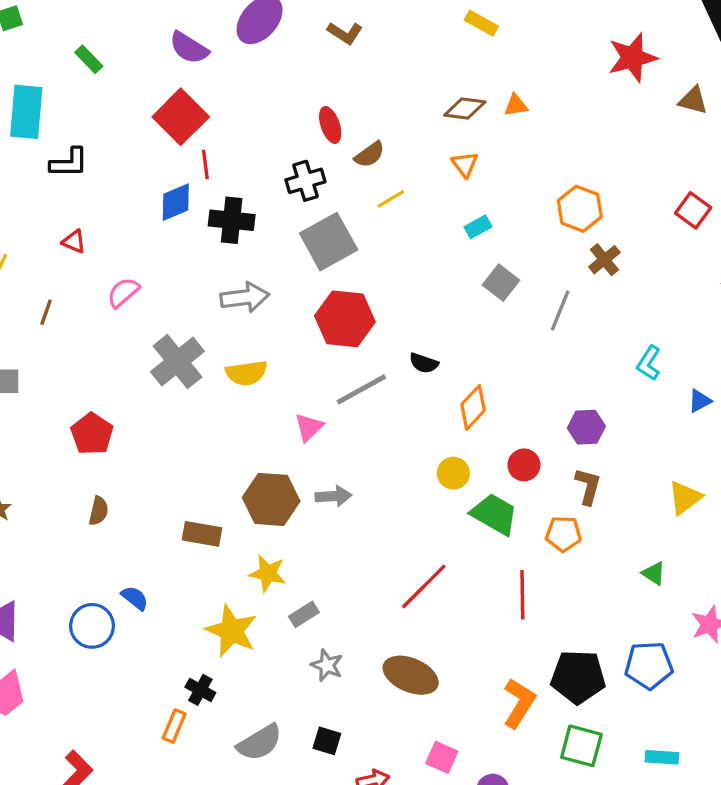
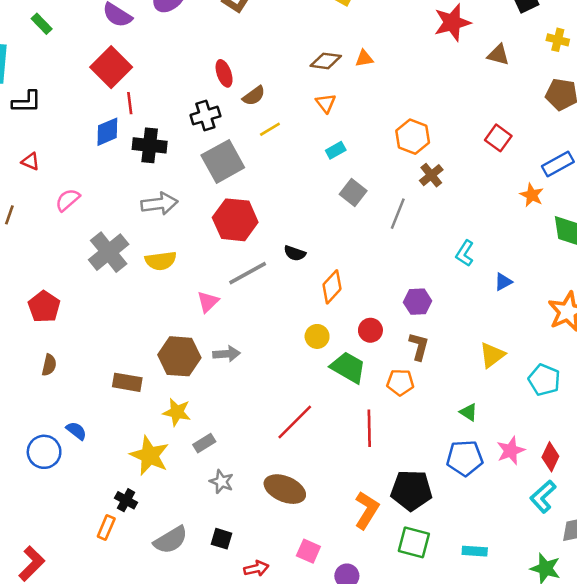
blue pentagon: (649, 665) -> (465, 458), moved

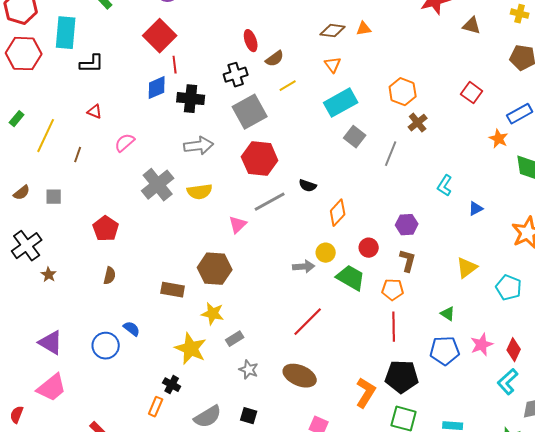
cyan rectangle: (336, 150) -> (341, 103), size x2.0
gray arrow: (227, 354) -> (304, 267), moved
red line: (369, 428) -> (394, 327), moved

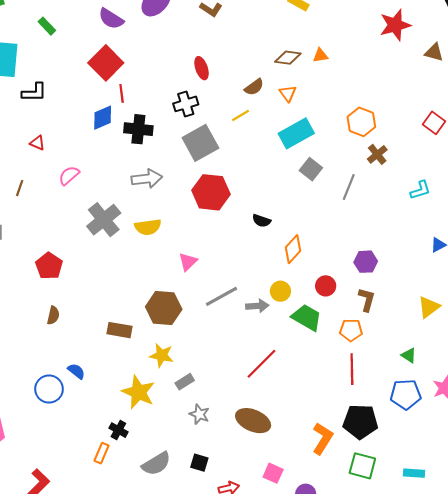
brown semicircle: (275, 59) -> (254, 87), moved
cyan L-shape: (445, 186) -> (420, 190), moved, turned -140
gray line: (270, 202) -> (222, 296), moved

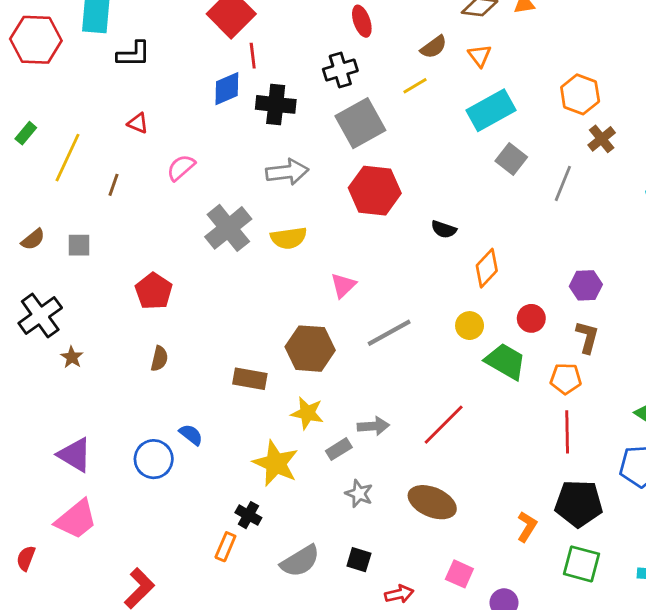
gray arrow: (257, 306) -> (373, 426), moved
orange L-shape: (323, 438) -> (527, 527), size x0.7

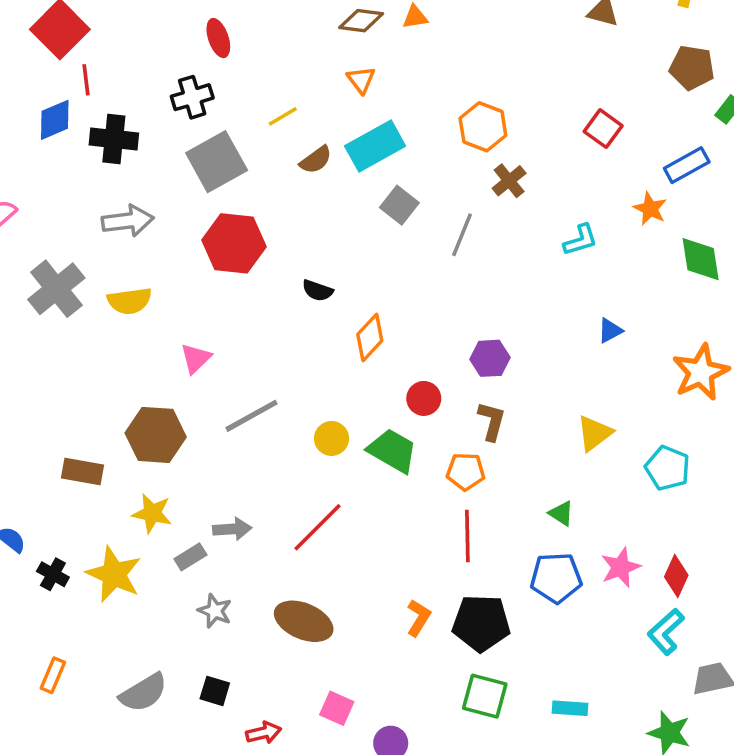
brown semicircle: (434, 47) -> (316, 160), moved
yellow circle: (470, 326) -> (331, 438), moved
black cross: (248, 515) -> (53, 574), moved
orange L-shape: (527, 527) -> (419, 618), moved

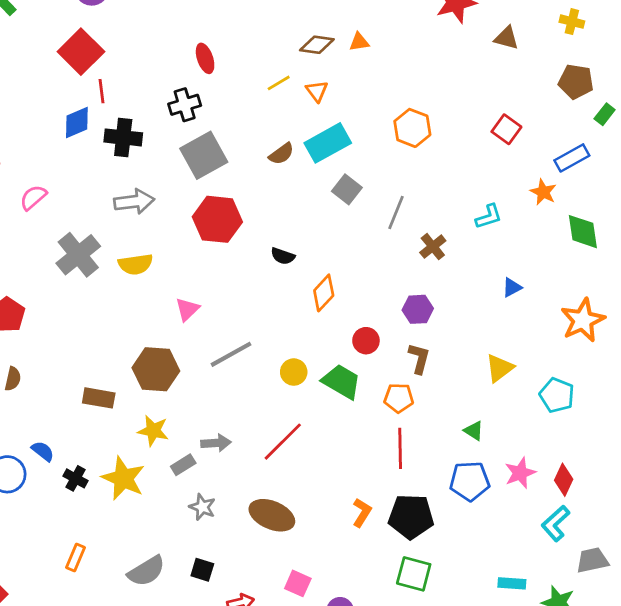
yellow line: (283, 116) -> (279, 83), moved
brown cross: (509, 181) -> (433, 247), moved
cyan rectangle: (570, 708) -> (512, 583), moved

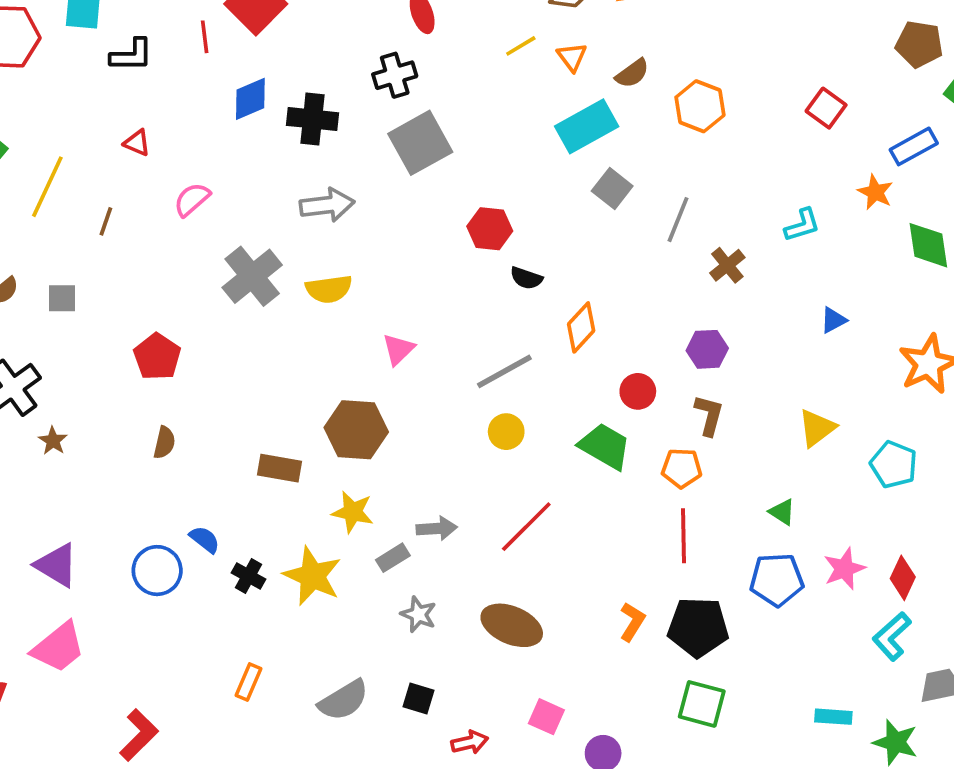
red line: (101, 91) -> (205, 37), moved
brown semicircle: (281, 154) -> (632, 73), moved
red hexagon: (217, 219) -> (490, 229), moved, size x0.7
gray line: (231, 354) -> (504, 371), moved
yellow circle: (294, 372) -> (506, 432), moved

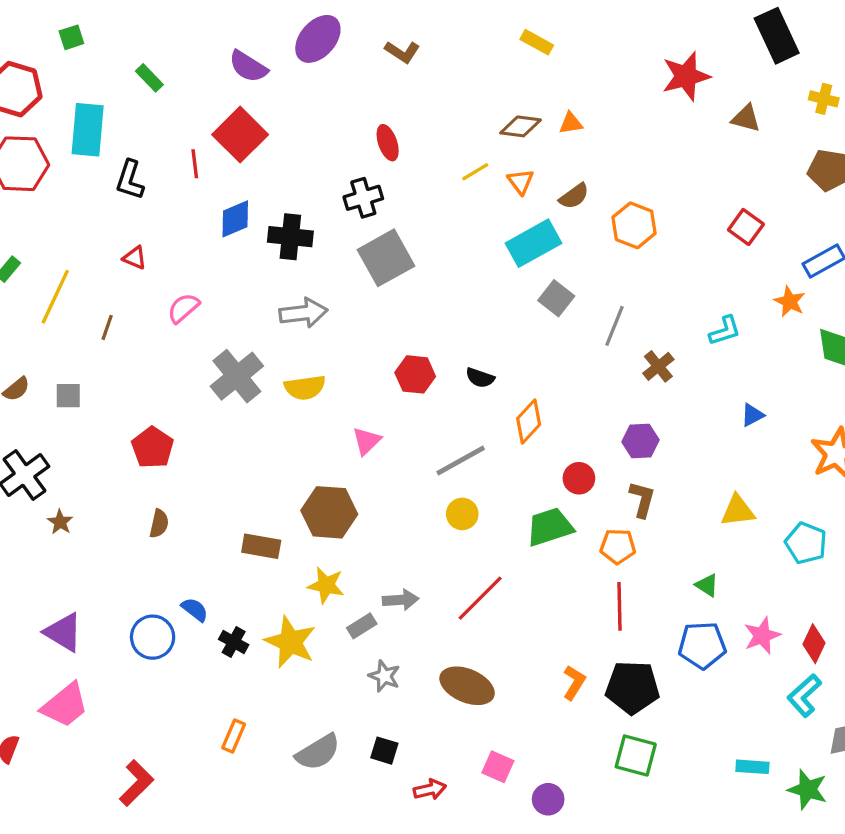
black L-shape: (132, 55) -> (130, 180), turned 108
red hexagon: (490, 229) -> (415, 374), moved
yellow triangle: (817, 428) -> (738, 511), turned 30
green trapezoid: (605, 446) -> (550, 527), turned -48

